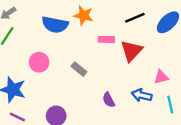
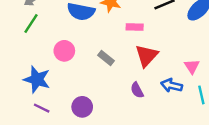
red triangle: (131, 51) -> (147, 56), moved
pink triangle: (161, 77) -> (192, 66), turned -49

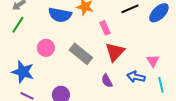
pink rectangle: (135, 27) -> (105, 28), turned 64
gray rectangle: (106, 58) -> (81, 54), size x1.6

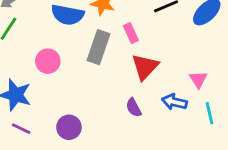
gray rectangle: (81, 54) -> (98, 47), moved, turned 70

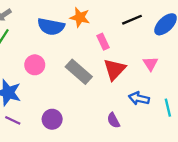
gray rectangle: (98, 47) -> (79, 72), moved, turned -68
pink triangle: (198, 79) -> (150, 64), moved
purple semicircle: (134, 108) -> (113, 120), moved

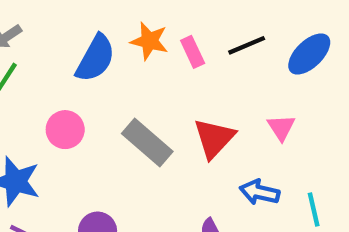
blue semicircle: (51, 27) -> (95, 58), turned -72
pink rectangle: (103, 42) -> (193, 52), moved

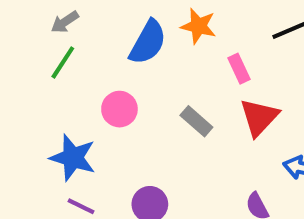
pink rectangle: (193, 52) -> (239, 69), moved
gray rectangle: (147, 143) -> (196, 121), size x0.7

